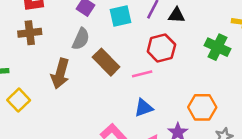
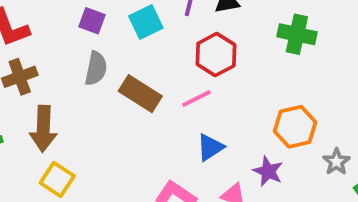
brown arrow: (60, 74) -> (43, 129), moved
yellow square: (19, 100) -> (57, 179), moved

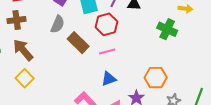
red hexagon: (216, 55) -> (106, 24), moved
brown arrow: (43, 129) -> (23, 50), turned 125

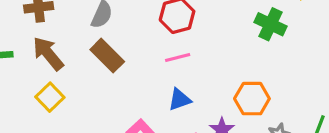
brown rectangle: (78, 43) -> (107, 56), moved

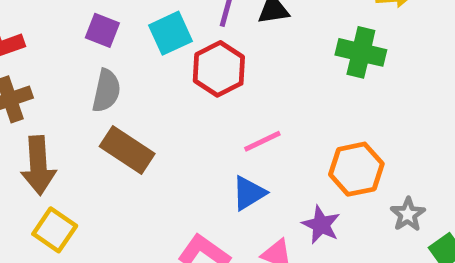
brown arrow: (48, 54) -> (38, 165), turned -132
pink line: (178, 58) -> (262, 141), moved

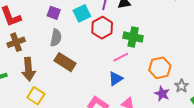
green cross: (361, 52) -> (133, 37), moved
purple star: (321, 225) -> (162, 94), moved

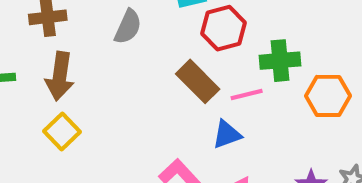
green cross: (133, 37) -> (280, 61), turned -30
brown rectangle: (65, 62) -> (198, 81), moved
orange hexagon: (160, 68) -> (328, 96), moved

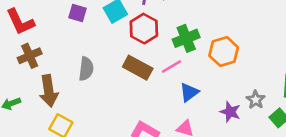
gray semicircle: (128, 27) -> (86, 69), moved
blue triangle: (227, 135) -> (189, 92), moved

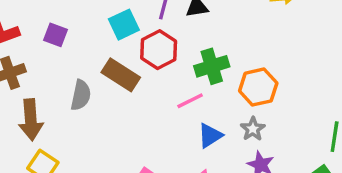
purple square: (77, 13) -> (56, 35), moved
brown rectangle: (138, 68) -> (121, 75), moved
gray star: (256, 100) -> (253, 129), moved

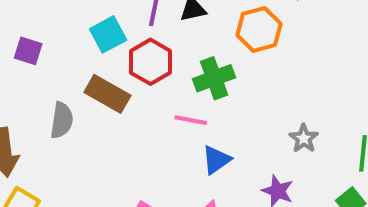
orange hexagon: (258, 87) -> (259, 29), moved
pink line: (190, 101) -> (191, 120), turned 40
gray star: (253, 129) -> (304, 138), moved

